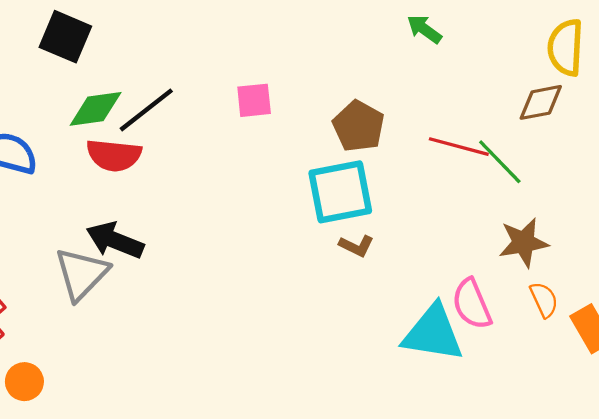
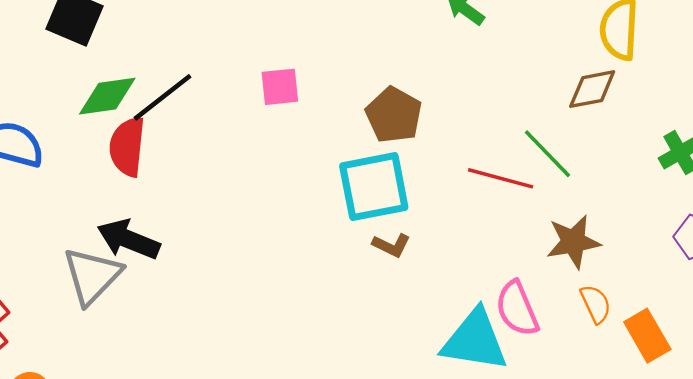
red line: (459, 147) -> (501, 178), moved
red semicircle: (114, 155) -> (127, 147), turned 90

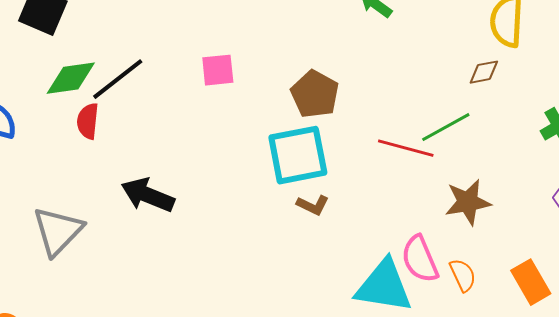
brown diamond: (592, 89) -> (484, 72), size x0.7
red semicircle: (127, 147) -> (88, 121), size x0.7
green line: (548, 154) -> (446, 127), turned -75
black arrow: (128, 239) -> (148, 195), moved
orange semicircle: (596, 304) -> (463, 275), moved

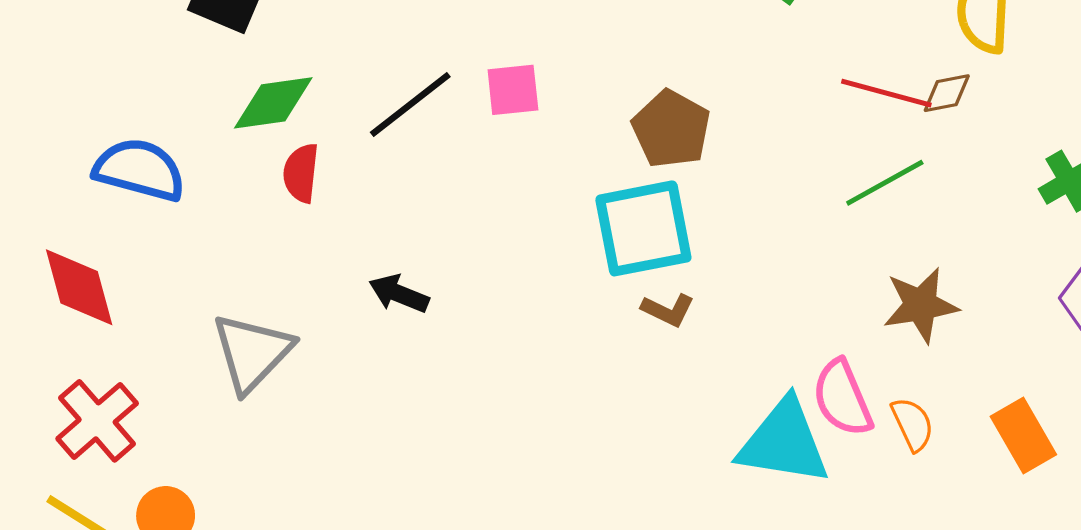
black line: (118, 79) -> (410, 105), moved
red line: (406, 148) -> (886, 93), moved
black arrow: (148, 195) -> (399, 294), size x0.7

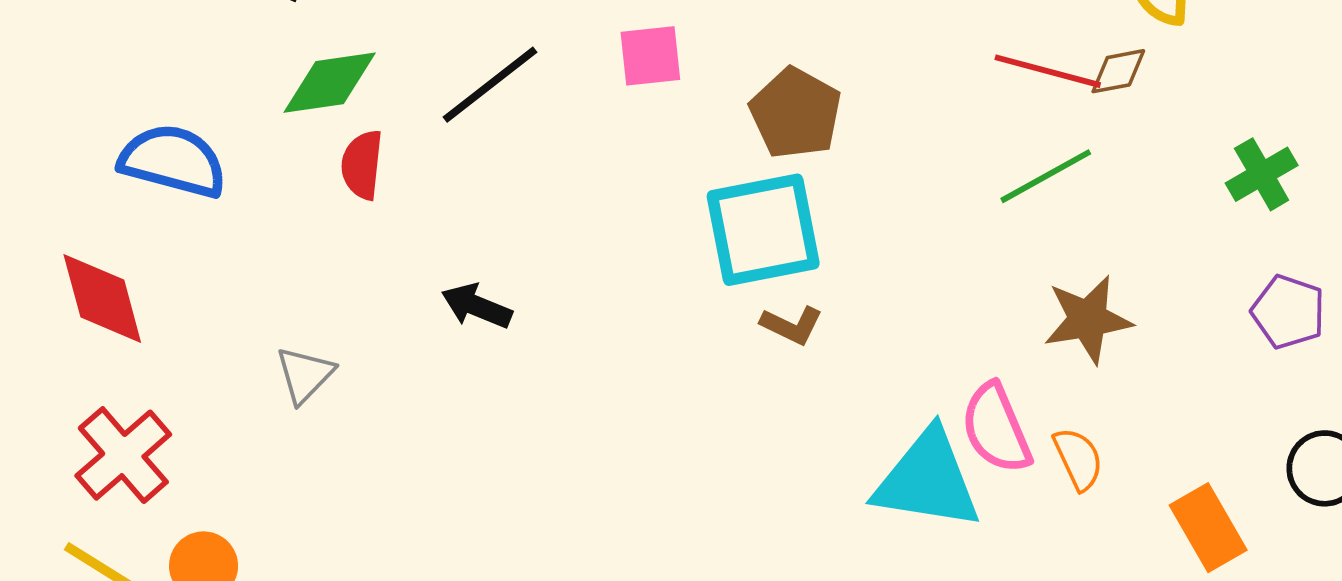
pink square: (513, 90) -> (650, 56), moved
gray triangle: (252, 352) -> (305, 375), size x0.6
orange rectangle: (1023, 436) -> (1208, 528), moved

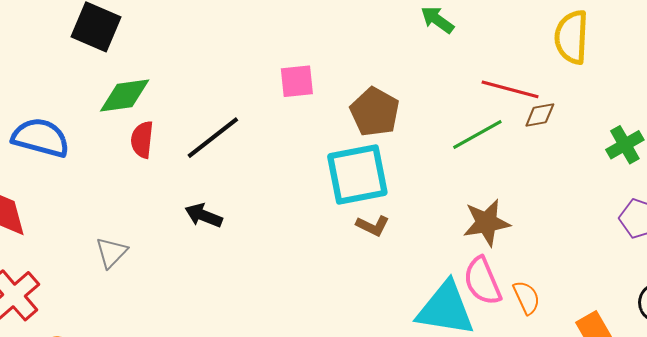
brown diamond: (1118, 71) -> (540, 115), moved
black line: (490, 85) -> (213, 138), moved
green line: (1046, 176) -> (477, 135), moved
brown star: (1088, 319) -> (486, 223), moved

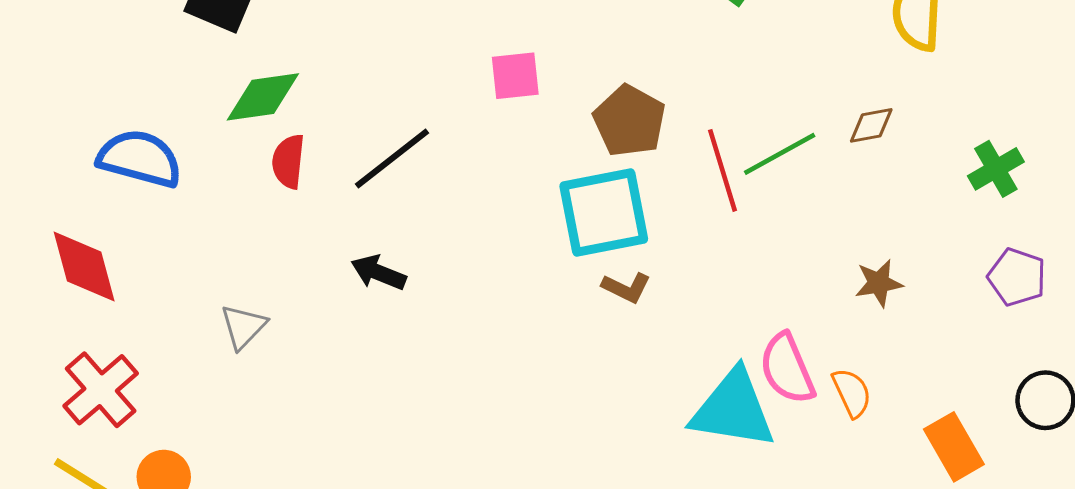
red line: (510, 89) -> (723, 170), moved, turned 58
brown star: (486, 223) -> (879, 283), moved, size x0.7

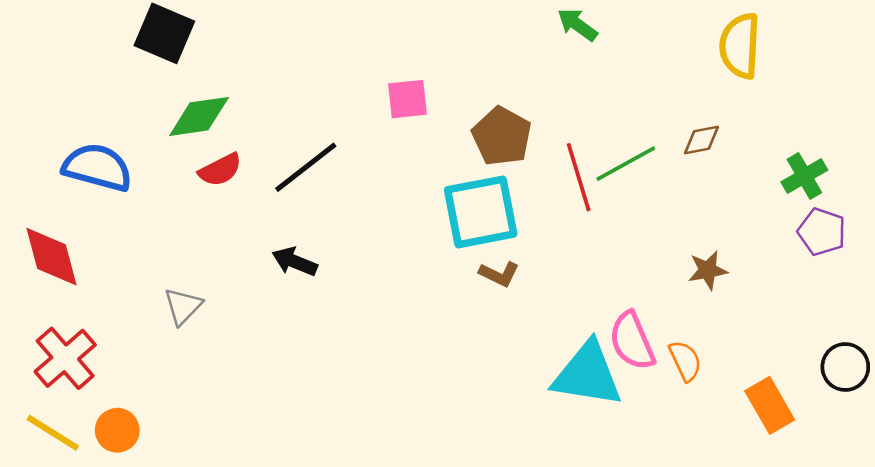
red semicircle: (288, 161) -> (220, 170), turned -123
purple pentagon: (1017, 277) -> (822, 232), moved

